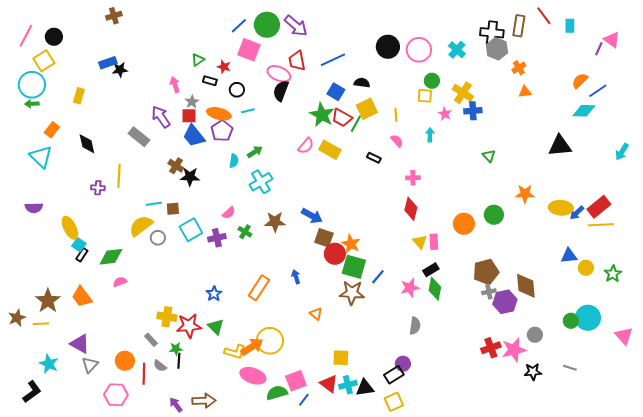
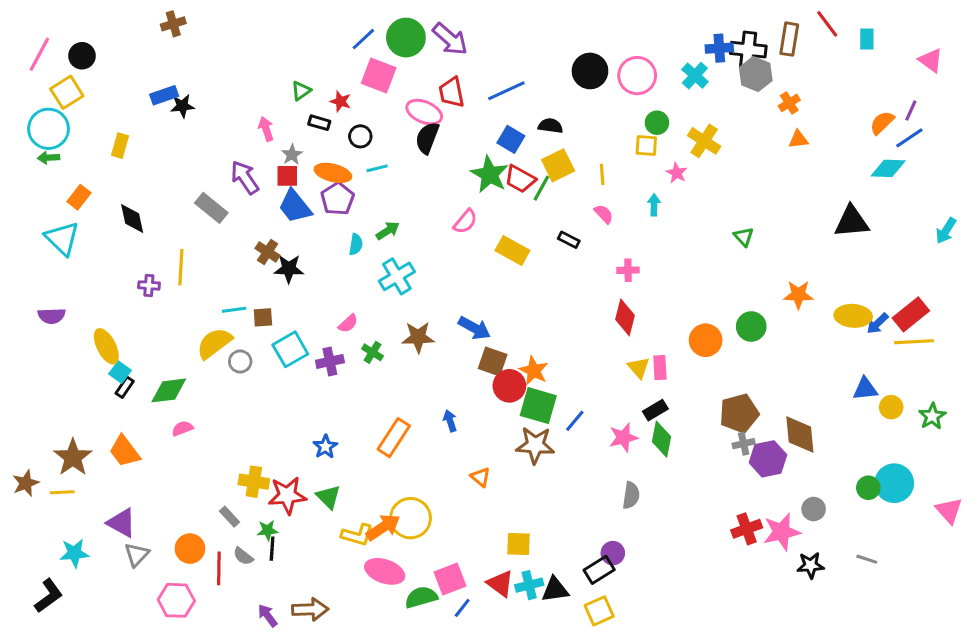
purple line: (599, 49) -> (911, 111), moved
blue cross: (473, 111) -> (719, 48), moved
yellow rectangle: (330, 150) -> (512, 250), moved
cyan star: (49, 364) -> (74, 553), turned -30

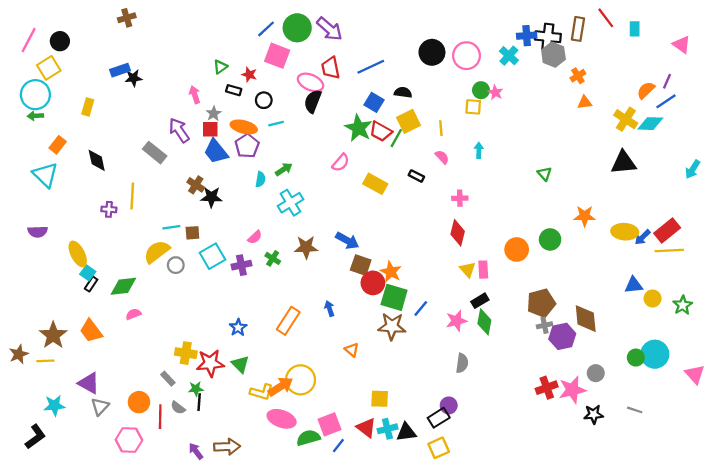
yellow cross: (704, 141) -> (626, 119), moved
pink star: (677, 173) -> (495, 92), moved

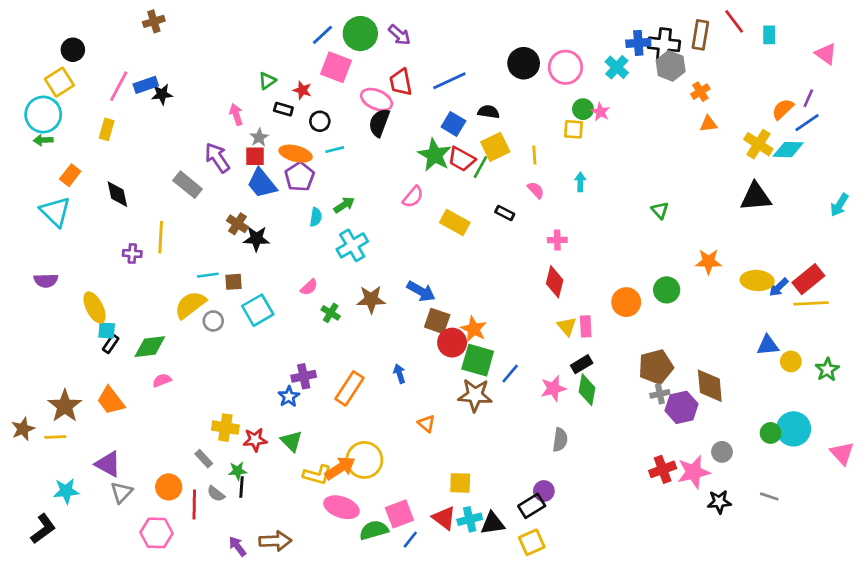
purple arrow: (329, 29) -> (399, 35), size x0.7
pink line: (29, 40) -> (119, 86), moved
purple cross: (241, 265) -> (304, 376), moved
cyan square: (88, 273) -> (107, 330), turned -32
red star: (210, 363) -> (255, 440), size x0.7

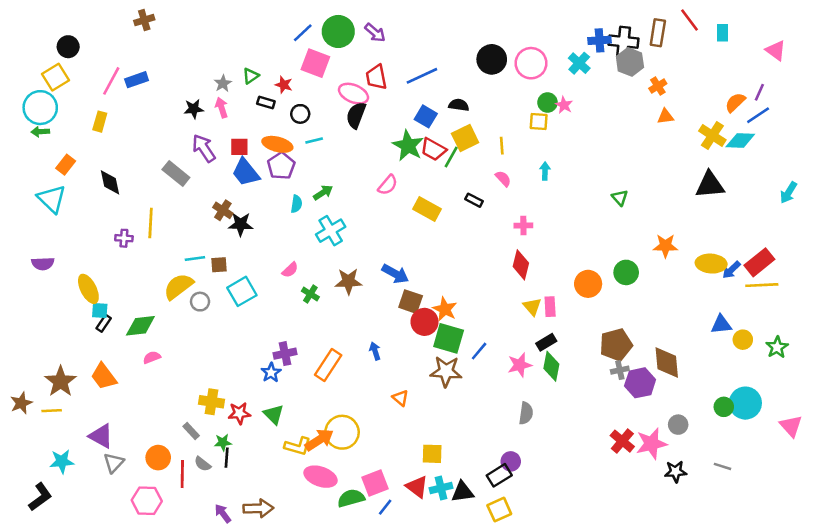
black star: (162, 94) -> (194, 109), moved
gray star: (259, 137) -> (223, 83), moved
red cross: (663, 469) -> (622, 441), turned -30

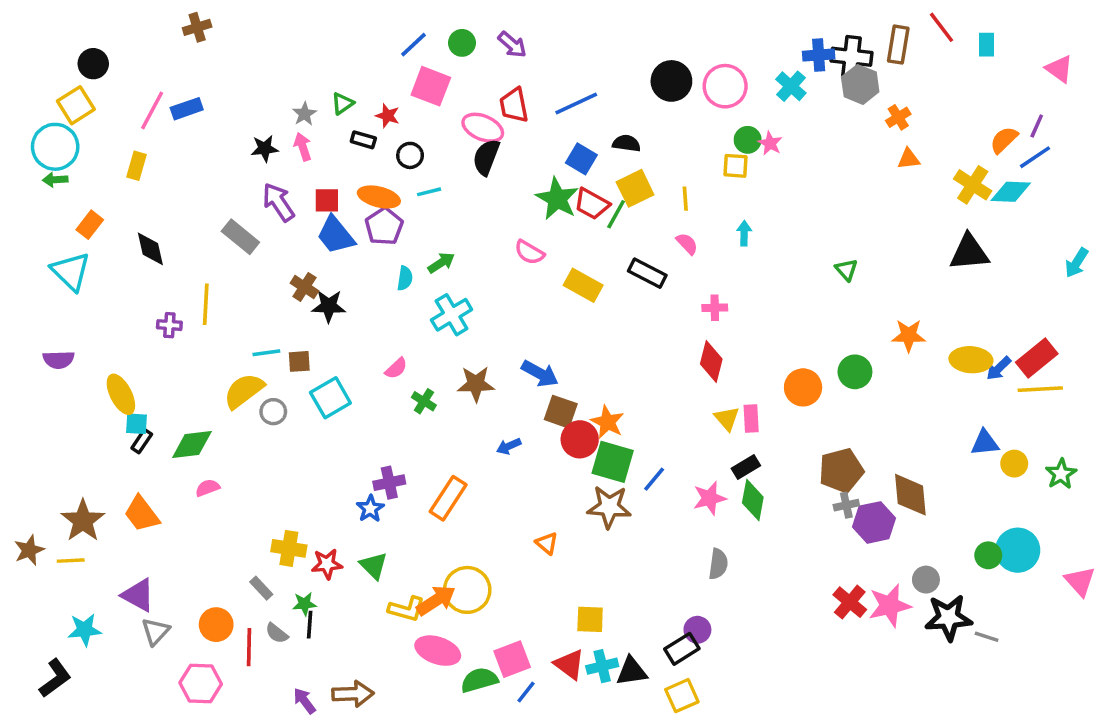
green circle: (338, 31) -> (462, 43), size x0.6
pink semicircle: (388, 185) -> (529, 252), turned 80
black rectangle: (474, 200) -> (647, 273), size x1.5
blue arrow: (375, 351) -> (509, 446), moved, turned -96
black star: (676, 472) -> (948, 618), moved, size x1.5

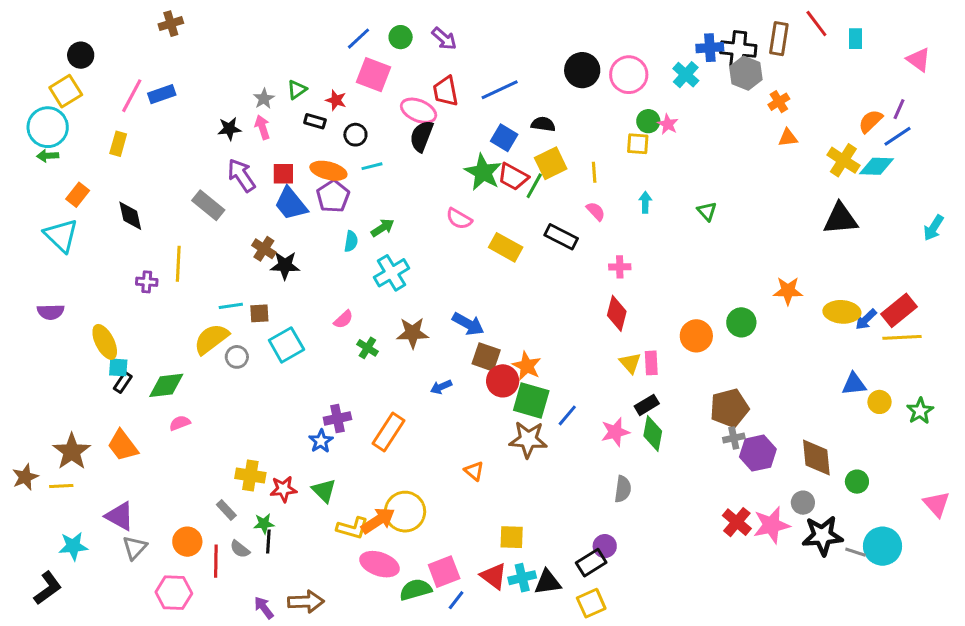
green triangle: (846, 270) -> (707, 211), moved
brown diamond: (910, 495) -> (816, 458), moved
cyan circle: (1018, 550) -> (882, 546), moved

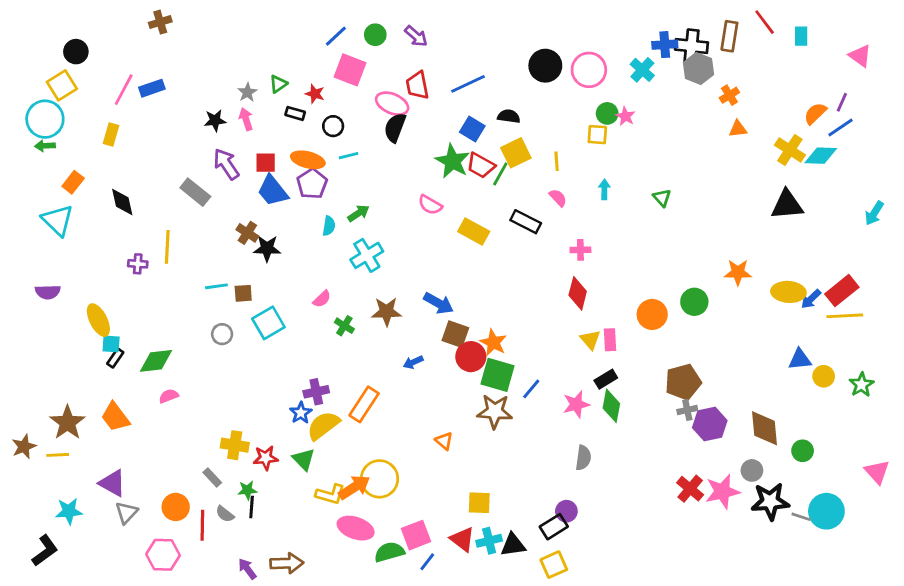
yellow semicircle: (211, 339) -> (323, 425), moved

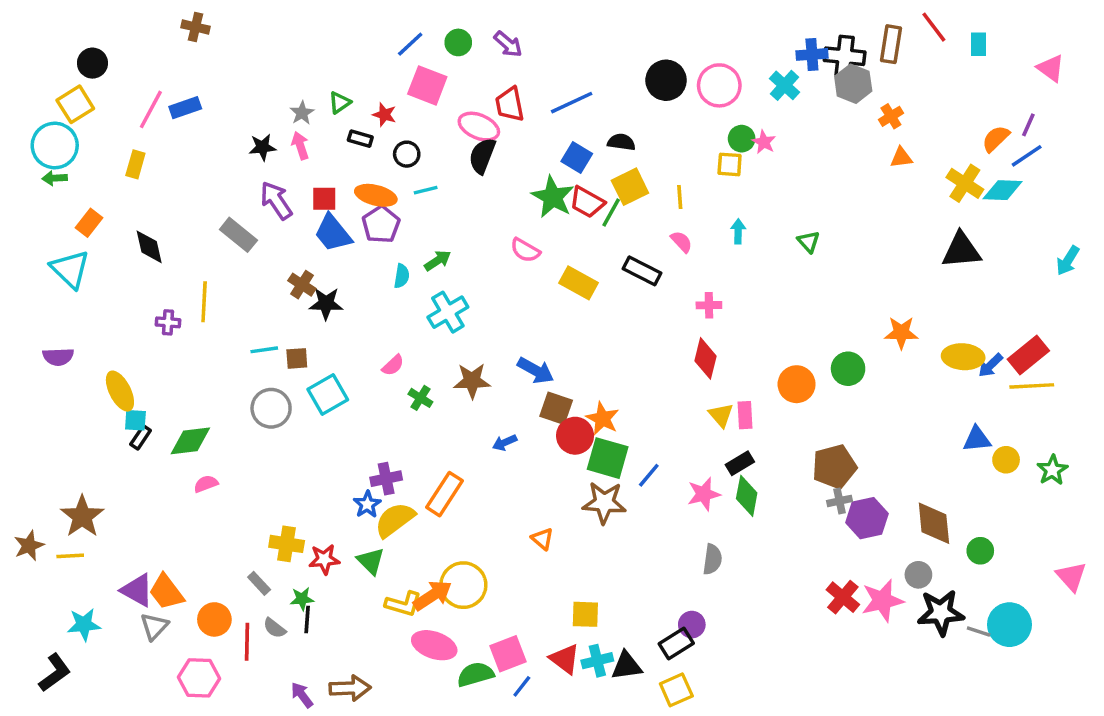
brown cross: (160, 22) -> (196, 27), turned 30
gray circle: (222, 334) -> (271, 408), size x1.5
orange trapezoid: (115, 417) -> (166, 592), moved

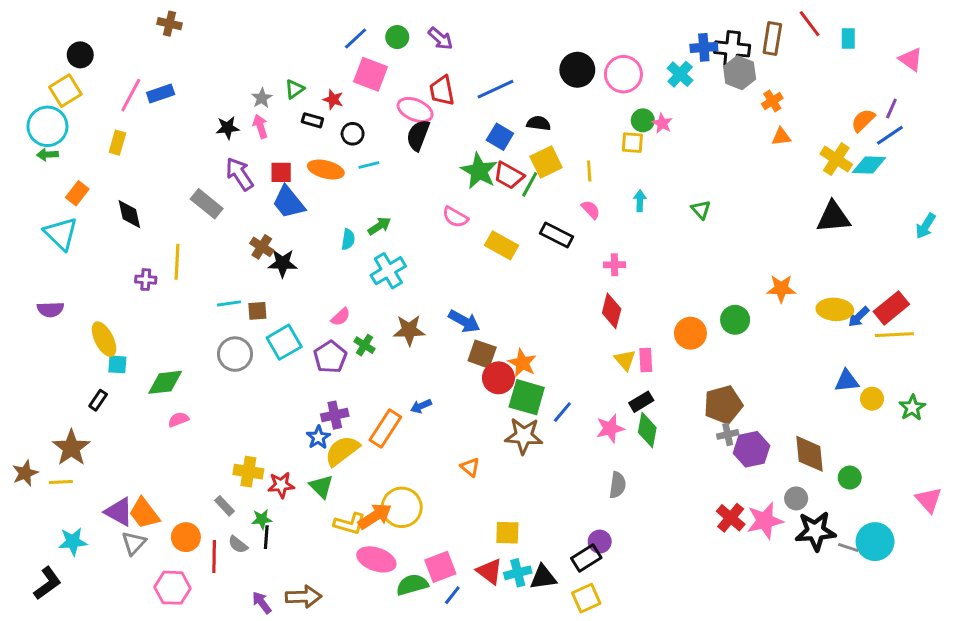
purple pentagon: (381, 224) -> (330, 357), moved
black rectangle: (141, 437) -> (98, 400), moved
blue arrow: (505, 443) -> (421, 406), moved

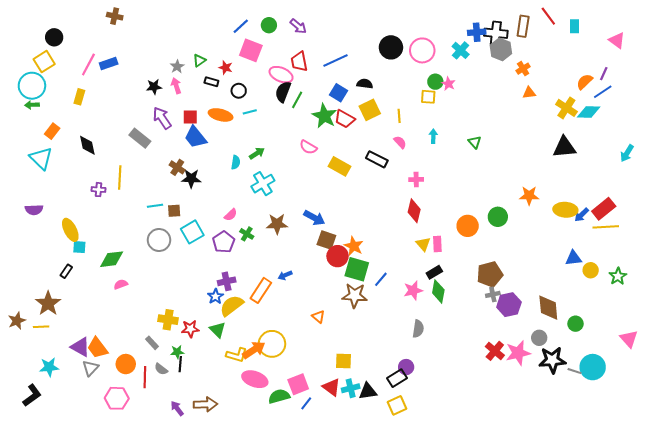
green line: (530, 184) -> (297, 100), moved

